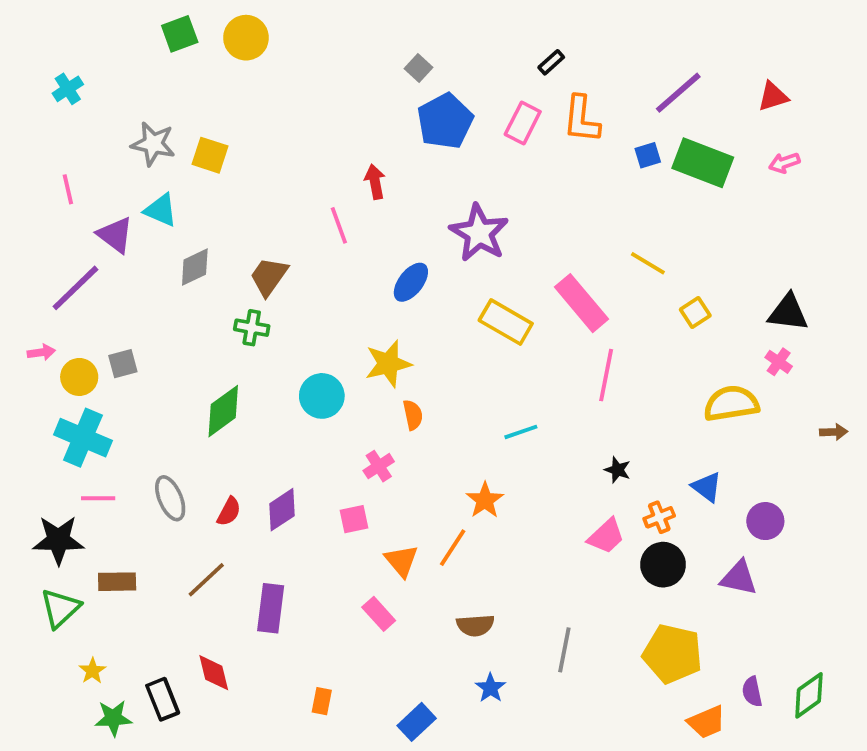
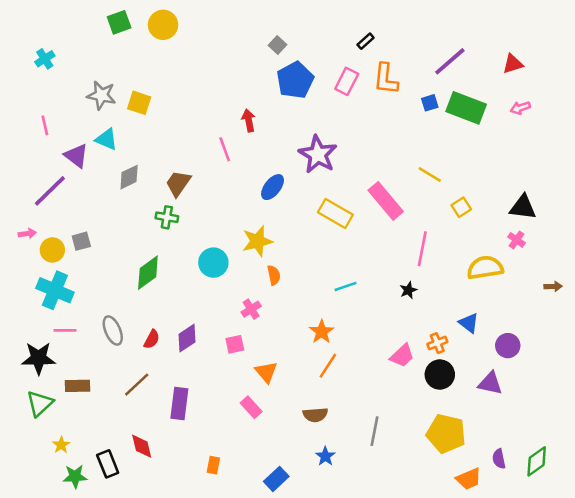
pink line: (606, 375) -> (422, 249), moved
black star: (618, 470) -> (408, 290), moved, turned 30
orange line: (453, 548) -> (328, 366), moved

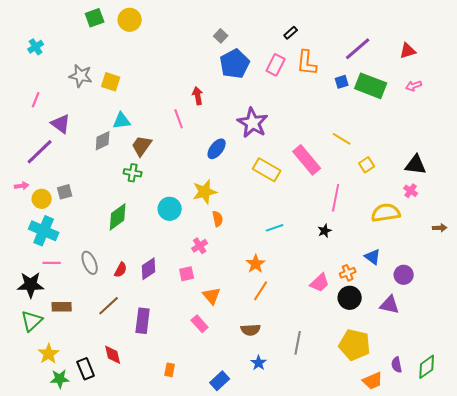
pink line: (45, 125) -> (36, 100), turned 35
cyan triangle: (106, 139) -> (122, 121), moved, turned -30
yellow star: (61, 445) -> (49, 354), size x1.5

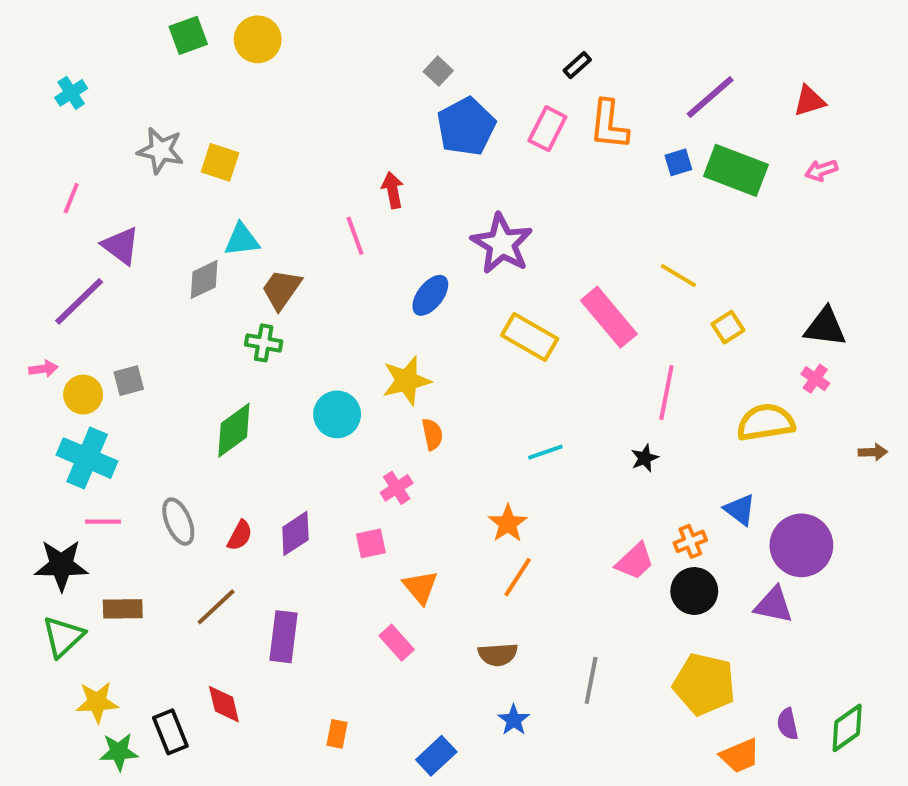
purple circle: (404, 275) -> (801, 545), size x1.6
yellow star: (49, 354) -> (97, 702), turned 30

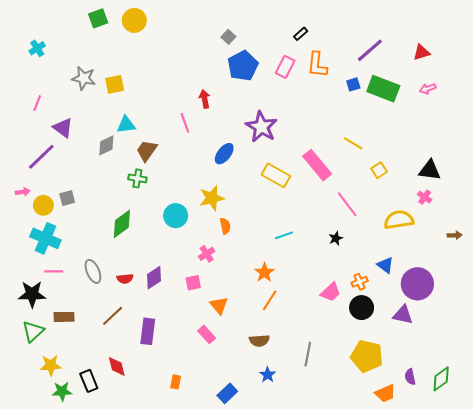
yellow square: (220, 162) -> (115, 84), turned -30
pink line: (666, 393) -> (347, 204), turned -48
red semicircle: (240, 535) -> (125, 279), turned 56

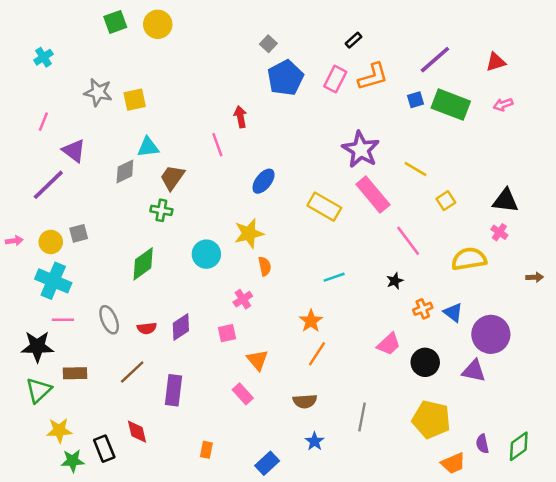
orange L-shape: (317, 65) -> (373, 77), turned -112
purple star: (261, 127) -> (361, 150), moved
pink arrow: (23, 192) -> (14, 241), moved
orange cross: (360, 282) -> (423, 309), moved

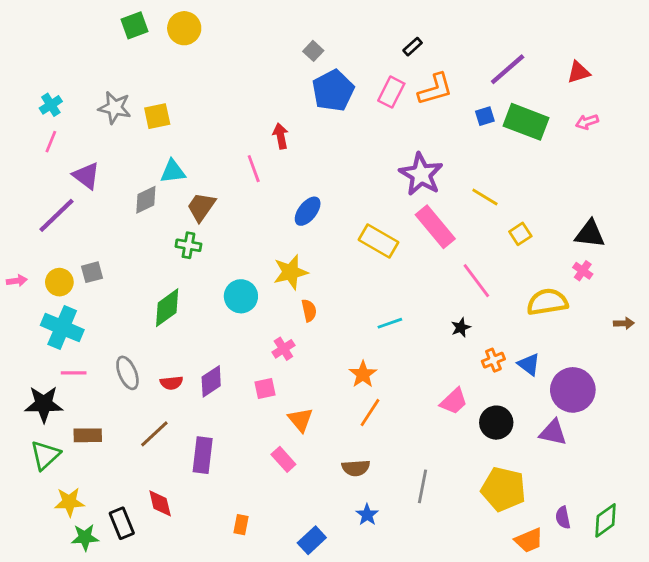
cyan cross: (43, 57) -> (51, 105), moved

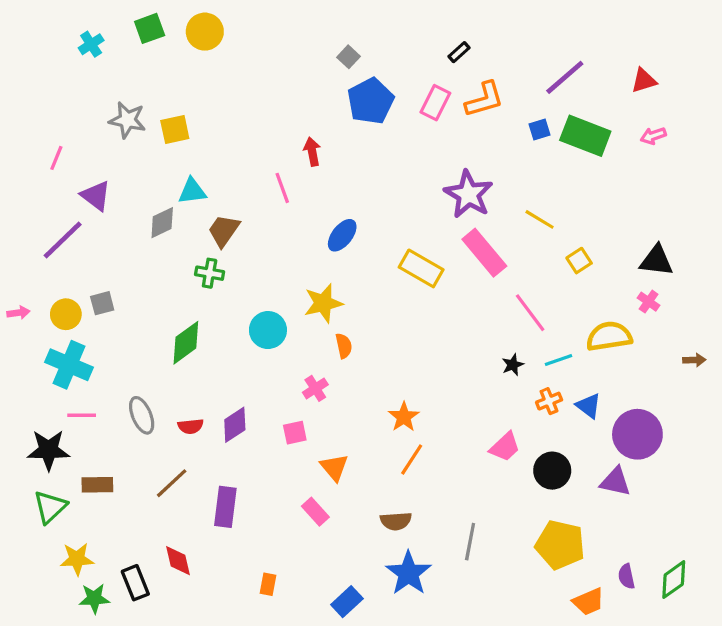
cyan cross: (51, 105) -> (91, 44), moved
cyan line: (390, 323) -> (559, 360), moved
blue star: (367, 515) -> (408, 573), size x1.8

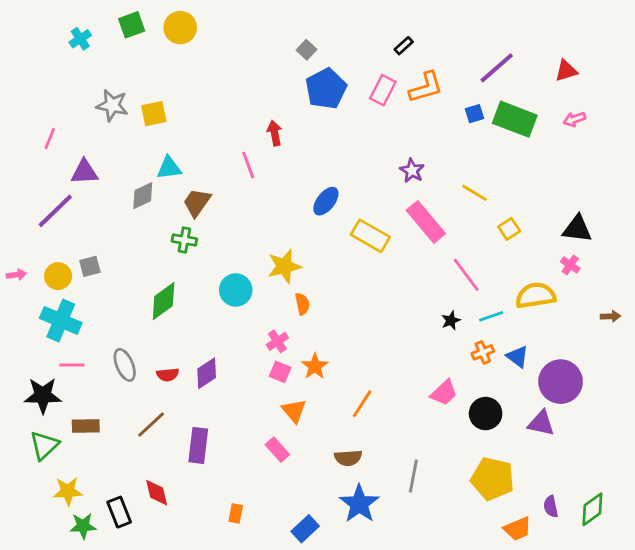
purple star: (469, 194) -> (412, 171), size x0.6
purple triangle: (96, 196) -> (84, 172), turned -40
blue ellipse: (342, 235) -> (326, 201), moved
orange star: (404, 417) -> (315, 366), moved
pink square: (295, 433) -> (280, 372), moved, turned 35

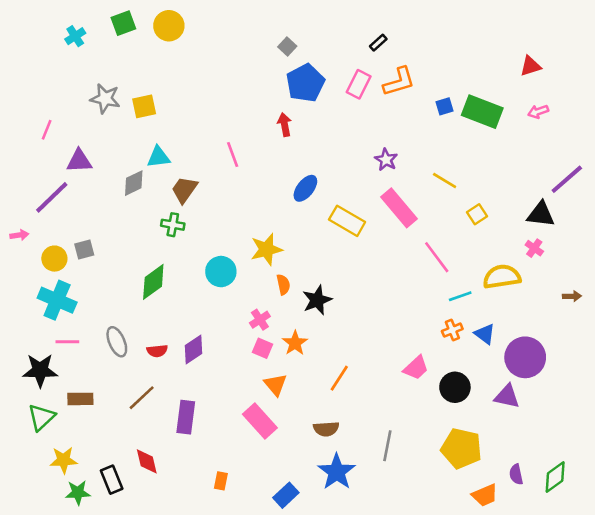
purple line: (497, 68) -> (567, 179), moved
red arrow: (275, 133) -> (285, 125), moved
pink arrow: (16, 275) -> (19, 235), moved
black star: (451, 321) -> (317, 300), moved, size x1.6
pink rectangle: (277, 450) -> (260, 421), size x1.5

